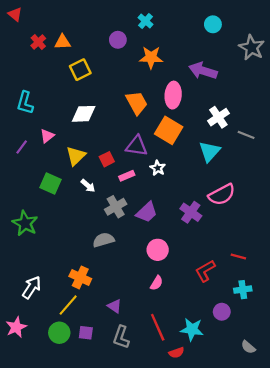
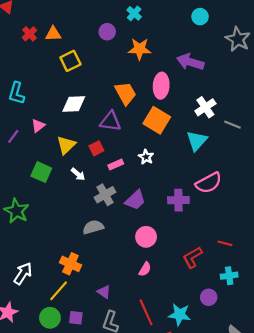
purple triangle: (137, 146) -> (110, 121), moved
purple cross: (191, 212) -> (178, 200), turned -36

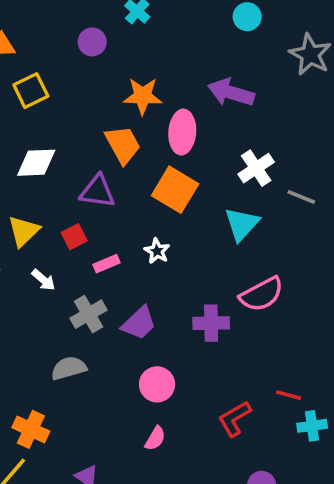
orange star: (140, 49) -> (143, 96), moved
cyan cross: (229, 276) -> (312, 426), moved

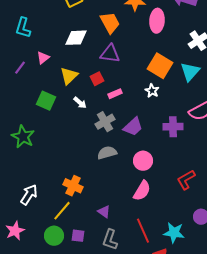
orange trapezoid: (123, 145) -> (110, 23), moved
orange square: (175, 190) -> (160, 66), moved
white star: (157, 251) -> (152, 91), moved
gray semicircle: (69, 368) -> (107, 153), moved
pink semicircle: (155, 438) -> (142, 191), size x1.5

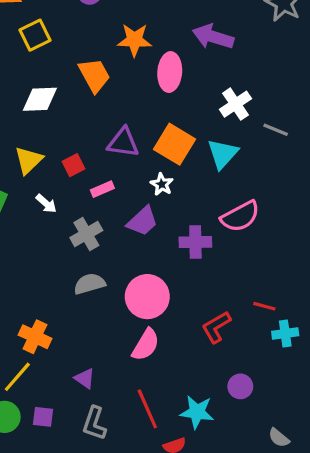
purple triangle: (110, 54) -> (123, 143), moved
purple trapezoid: (133, 127) -> (142, 221), moved
pink circle: (143, 161) -> (147, 297), size x1.4

